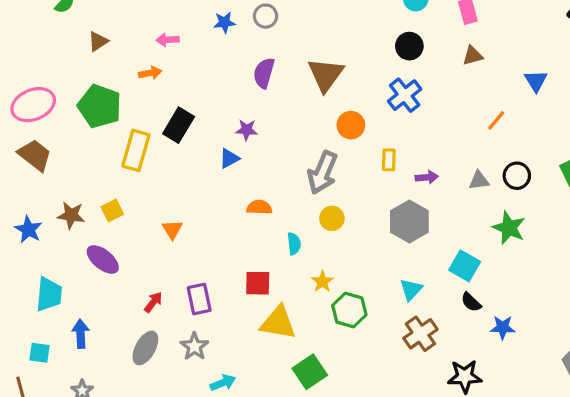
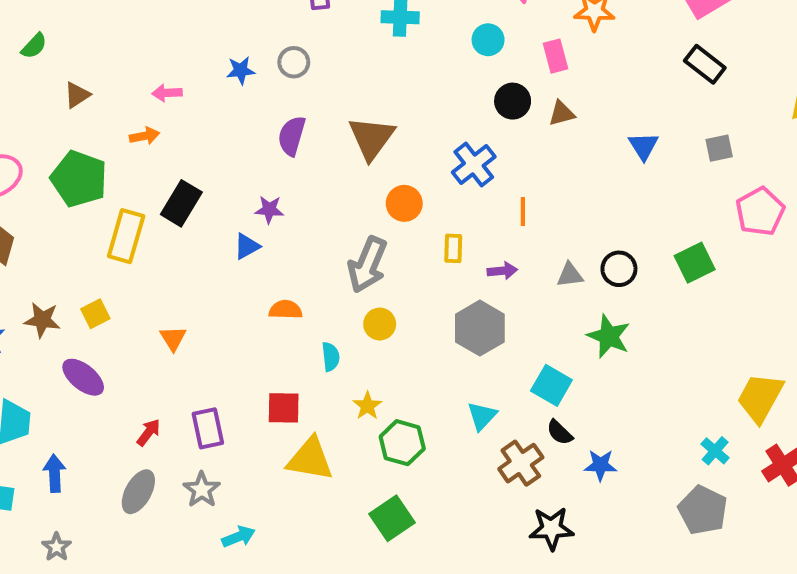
black circle: (409, 46) -> (513, 101), moved
orange line: (496, 120) -> (523, 212), moved, turned -40
brown cross: (420, 334) -> (521, 463), moved
green square: (310, 372) -> (392, 518), moved

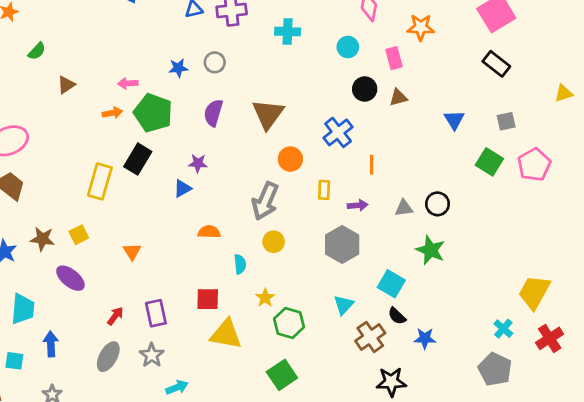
green pentagon: (79, 179) -> (153, 113), moved
green square: (695, 263) -> (489, 162), moved, turned -32

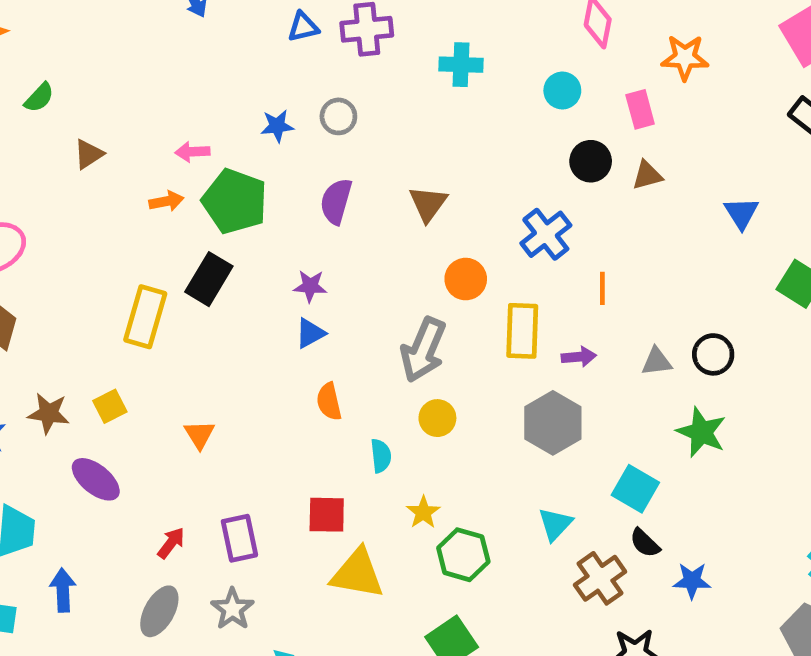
brown triangle: (268, 114) -> (428, 204), size x0.7
blue triangle: (183, 188) -> (310, 333), moved
yellow rectangle: (324, 190) -> (522, 331), size x1.6
orange semicircle: (209, 232) -> (329, 402), turned -105

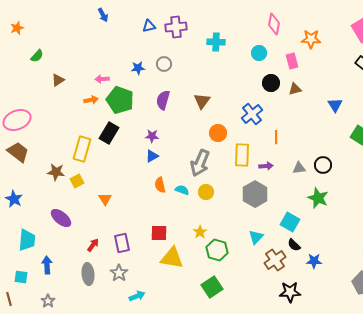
yellow square: (110, 406) -> (77, 181), moved
brown star: (49, 413) -> (56, 172), moved
cyan semicircle: (381, 456) -> (182, 190), moved, turned -64
gray ellipse: (159, 611) -> (88, 274), turned -35

